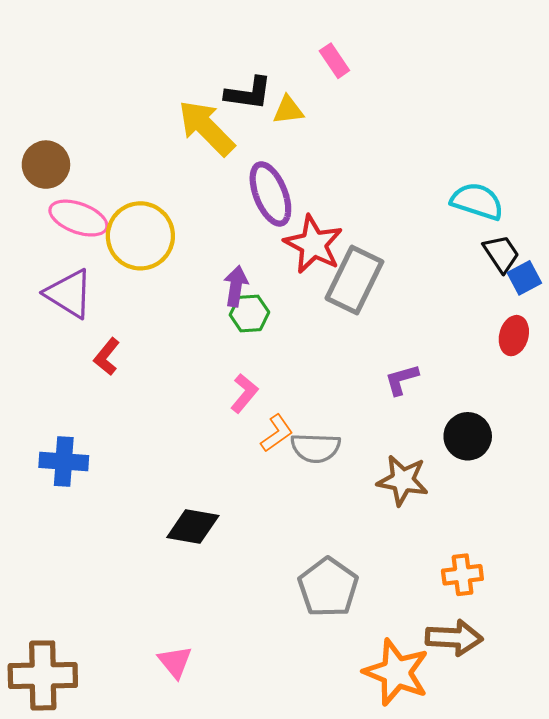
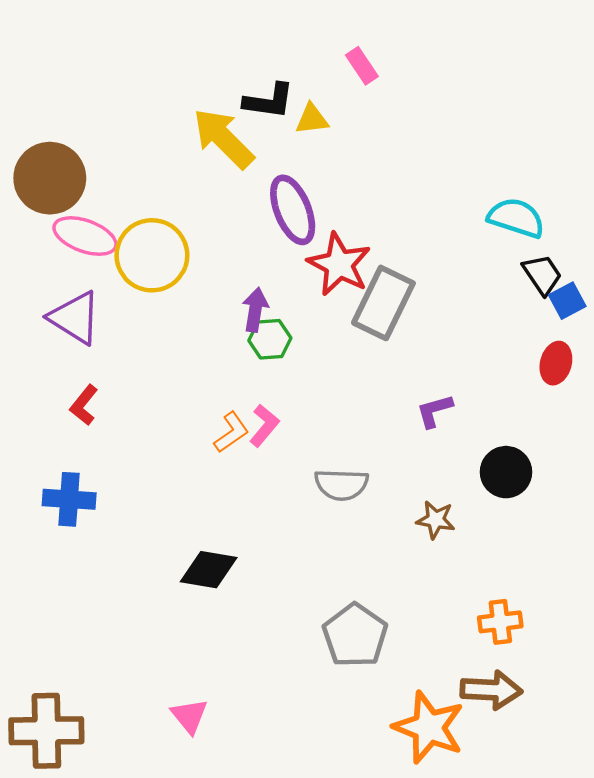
brown circle: (46, 165) -> (50, 178), size x1.4
red L-shape: (107, 357) -> (84, 405), moved
orange L-shape: (277, 433) -> (231, 432), moved
brown star: (403, 480) -> (436, 520), size x0.7

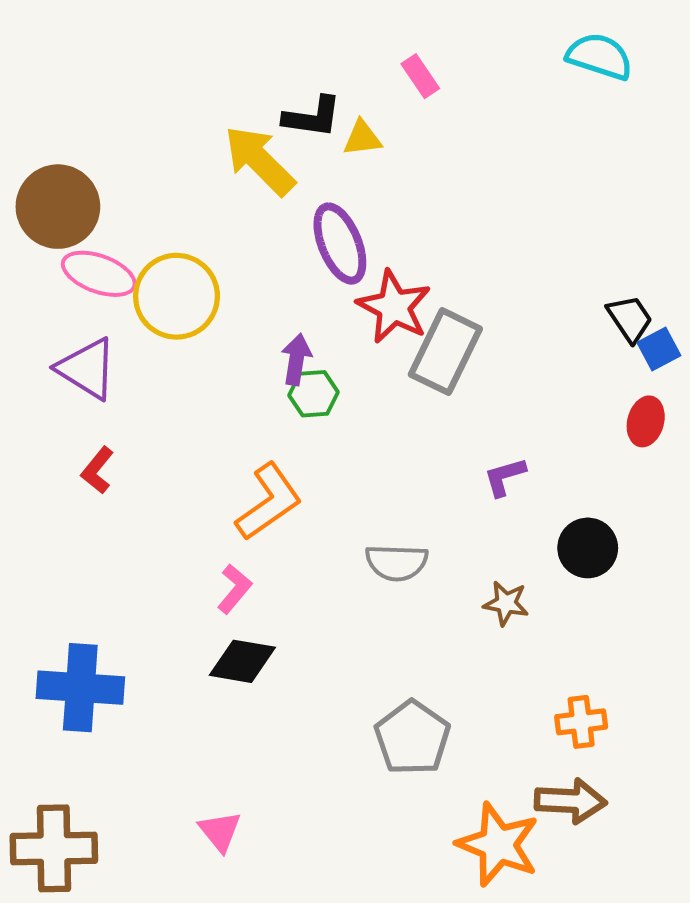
cyan semicircle: (516, 218) -> (600, 56), moved
pink L-shape: (264, 426) -> (234, 589), moved
orange L-shape: (231, 432) -> (269, 502), size x1.6
blue cross: (69, 499) -> (80, 688), moved, size x1.4

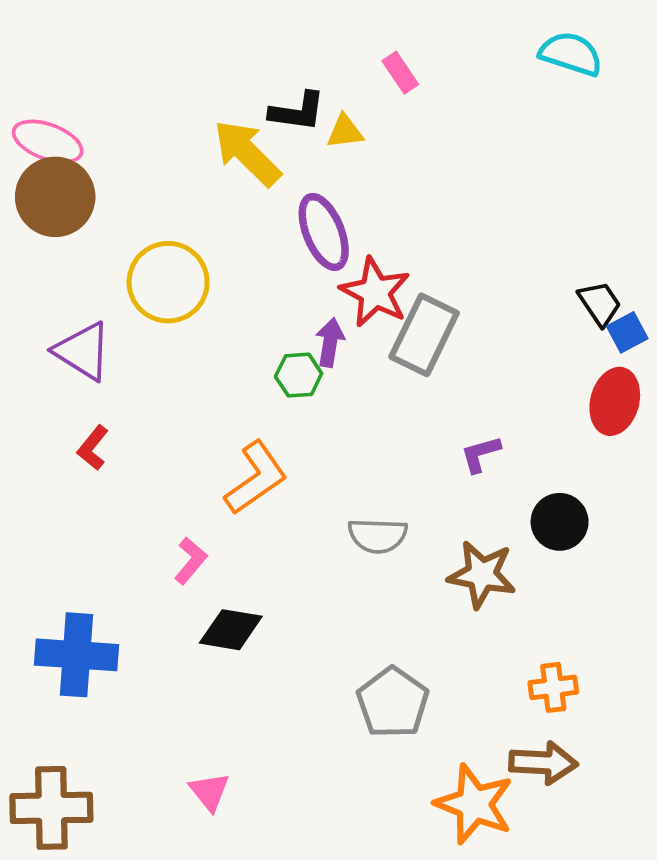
pink ellipse: (99, 274) -> (48, 142), moved
purple arrow: (296, 359) -> (330, 342), moved
red ellipse: (646, 421) -> (615, 401), size x1.4
pink L-shape: (234, 589) -> (191, 561), moved
brown star: (506, 603) -> (482, 575), size x1.6

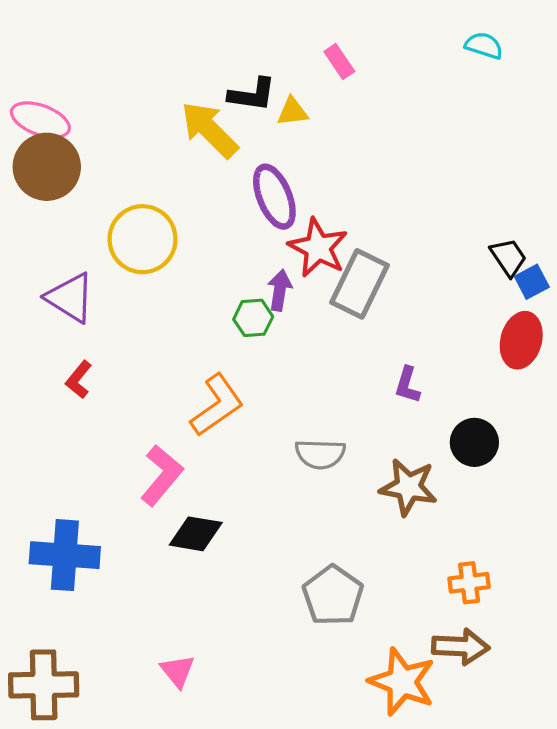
cyan semicircle: (571, 54) -> (484, 46), size x0.7
purple L-shape: (481, 454) -> (407, 385), turned -57
pink L-shape: (191, 561) -> (162, 475), size x1.5

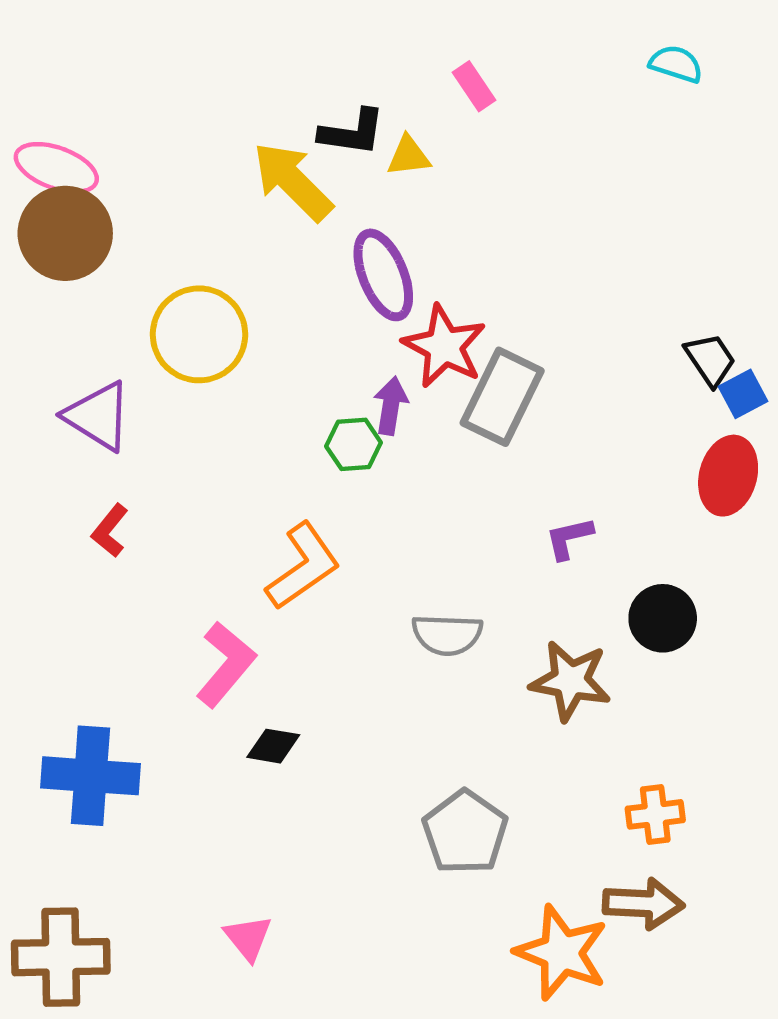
purple L-shape: (407, 385) -> (569, 538), turned 60
black diamond: (196, 534) -> (273, 746), size x0.7

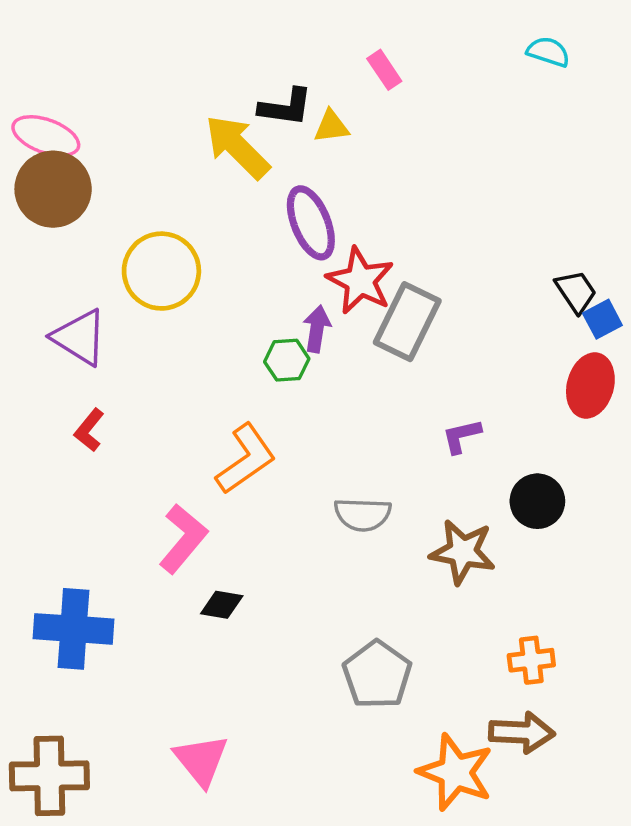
pink triangle: (248, 938) -> (201, 760), size x1.4

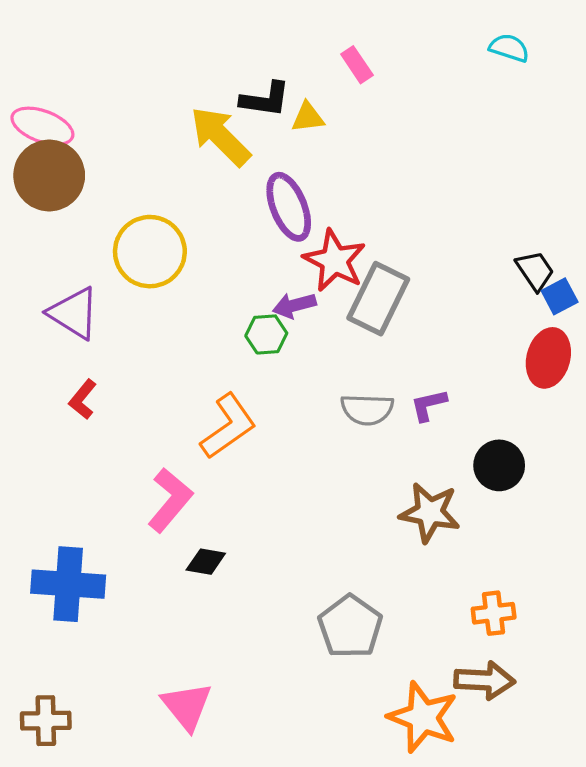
purple arrow: (317, 329) -> (294, 305), turned -114
gray semicircle: (363, 514) -> (367, 409), moved
brown cross: (49, 776) -> (46, 721), size x0.7

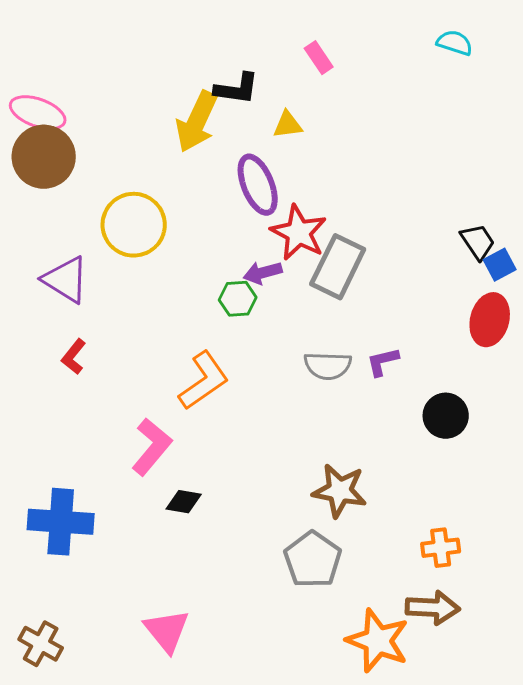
yellow triangle: (308, 117) -> (288, 125), moved
yellow arrow: (220, 136) -> (197, 122), turned -110
brown star: (430, 512) -> (340, 491), moved
brown cross: (46, 721) -> (41, 644), turned 30

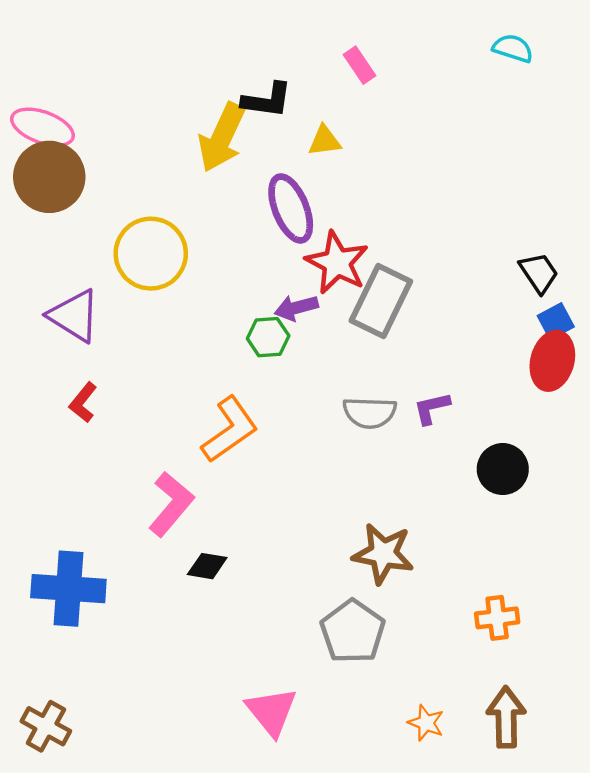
blue square: (500, 265) -> (556, 321), moved
brown arrow: (433, 608) -> (506, 717), moved, turned -94
pink triangle: (167, 631) -> (271, 712), moved
orange star: (378, 641) -> (426, 723), size x0.5

